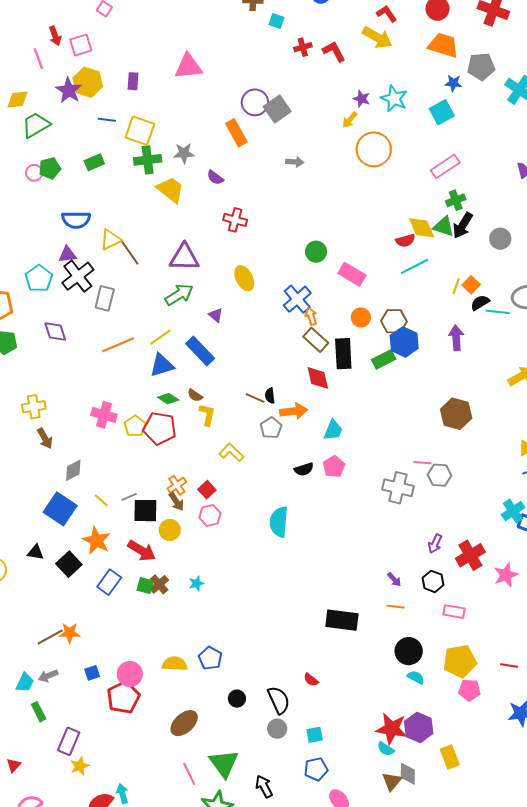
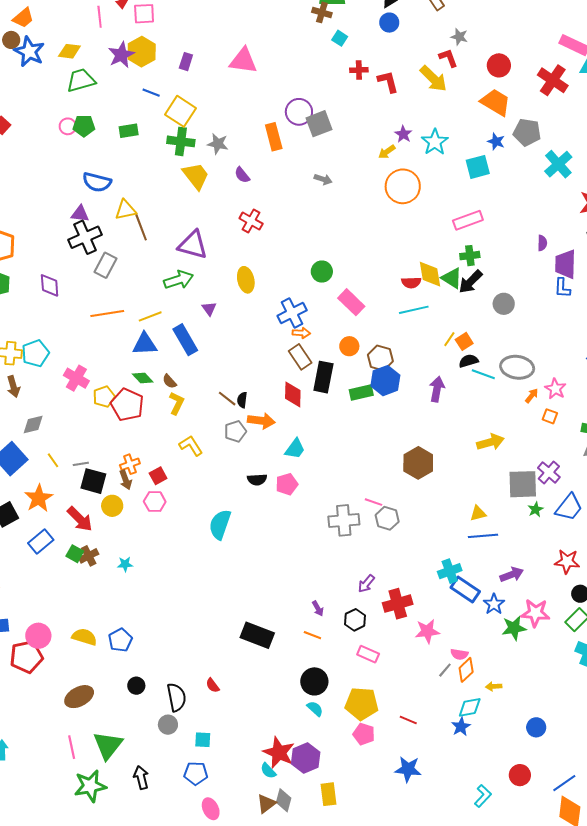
cyan pentagon: (39, 278) -> (35, 353), moved
orange arrow: (311, 316) -> (301, 333), turned 96
gray cross: (398, 488) -> (344, 520), turned -32

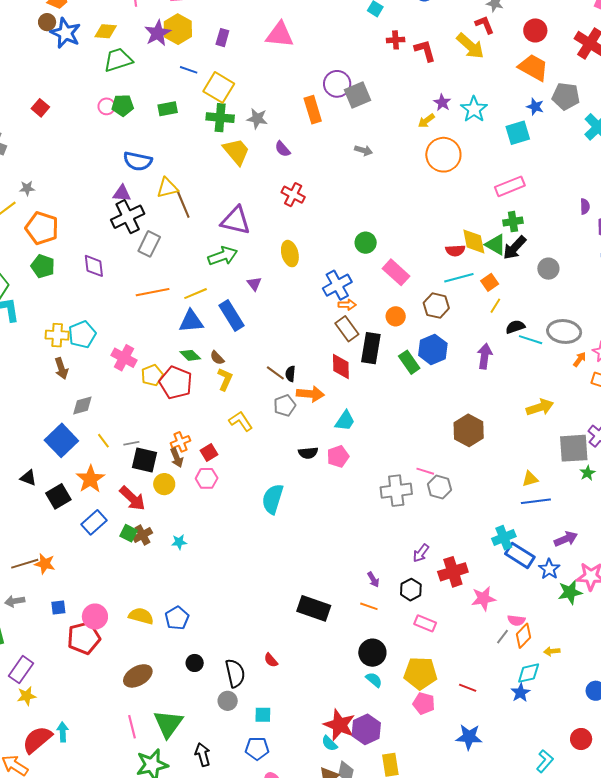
orange square: (464, 341) -> (490, 282), moved
brown hexagon: (380, 358) -> (436, 306), moved
green rectangle: (361, 392) -> (409, 362), turned 70

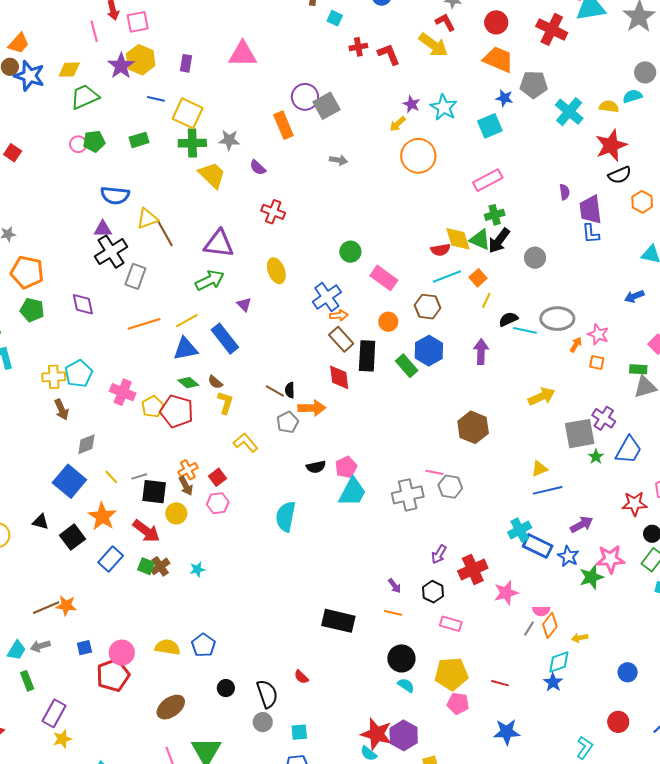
cyan trapezoid: (345, 421) -> (352, 492), moved, size x1.4

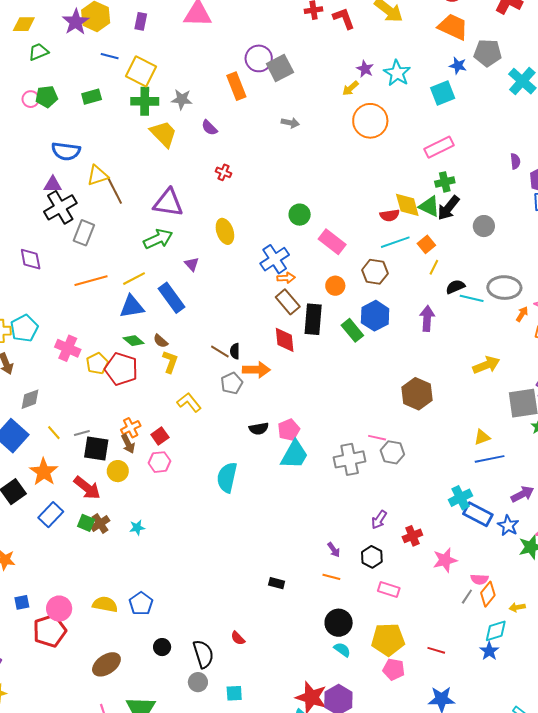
green trapezoid: (85, 97) -> (38, 52), size x0.7
red cross: (273, 212) -> (223, 172), size x0.7
red cross: (473, 570) -> (412, 536), size x0.7
black rectangle: (338, 621) -> (277, 583), size x0.5

